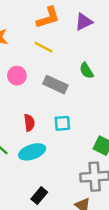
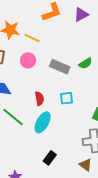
yellow line: (44, 47) -> (32, 38), moved
green semicircle: (86, 71) -> (85, 63), moved, turned -88
cyan ellipse: (32, 152) -> (43, 122), turned -40

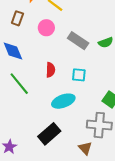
cyan ellipse: (43, 122) -> (63, 101), moved, turned 30
black rectangle: (50, 158) -> (49, 134), size x1.5

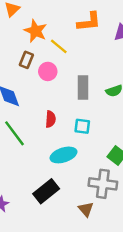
brown rectangle: (17, 18) -> (26, 60), moved
gray rectangle: (78, 41) -> (83, 88), turned 54

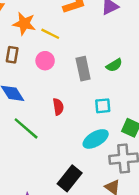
brown rectangle: (26, 60) -> (12, 55), moved
cyan square: (82, 126) -> (103, 106), moved
cyan ellipse: (63, 155) -> (96, 139), moved

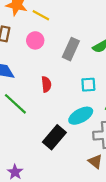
gray rectangle: (83, 69) -> (71, 49), turned 35
black rectangle: (70, 178) -> (54, 137), moved

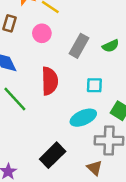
red semicircle: (46, 84) -> (50, 81), size x1.6
black rectangle: (54, 137) -> (53, 155), moved

